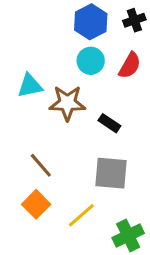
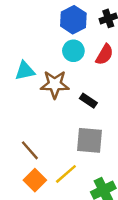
brown line: (41, 165) -> (30, 150), moved
orange square: (36, 204) -> (35, 180), moved

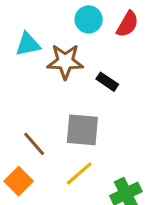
gray square: (90, 140) -> (82, 130), moved
orange square: (35, 180) -> (19, 181), moved

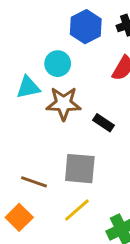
cyan circle: (89, 19) -> (58, 64), moved
brown line: (34, 144) -> (34, 182), turned -30

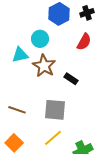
brown star: (64, 104) -> (44, 66), turned 30
brown line: (34, 182) -> (17, 110), moved

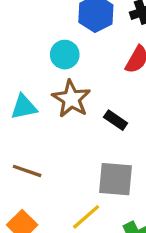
cyan triangle: (20, 55) -> (24, 107), moved
gray square: (55, 110) -> (116, 179), moved

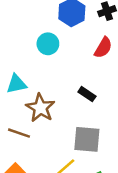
brown star: (71, 99) -> (40, 108), moved

